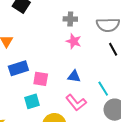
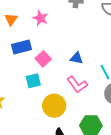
pink star: (74, 41) -> (40, 18), moved
pink square: (41, 79) -> (43, 59), turned 35

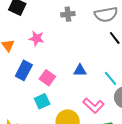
blue rectangle: (22, 47) -> (24, 70), turned -36
pink L-shape: (77, 84) -> (93, 106), moved

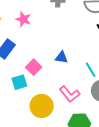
pink square: (47, 78) -> (34, 67), moved

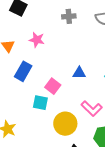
cyan square: (19, 82) -> (40, 103), turned 35

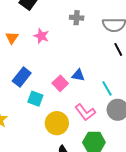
blue rectangle: (23, 71) -> (22, 77), moved
pink square: (53, 86) -> (60, 83), moved

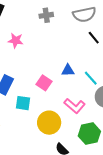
blue triangle: (78, 75) -> (68, 70), moved

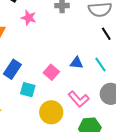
pink star: (16, 41) -> (29, 18), moved
cyan line: (91, 78) -> (100, 65), moved

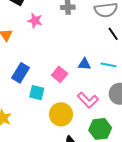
cyan line: (100, 65) -> (108, 65), turned -42

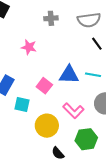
pink star: (35, 21) -> (29, 47), moved
blue triangle: (84, 64) -> (69, 75), size x1.5

